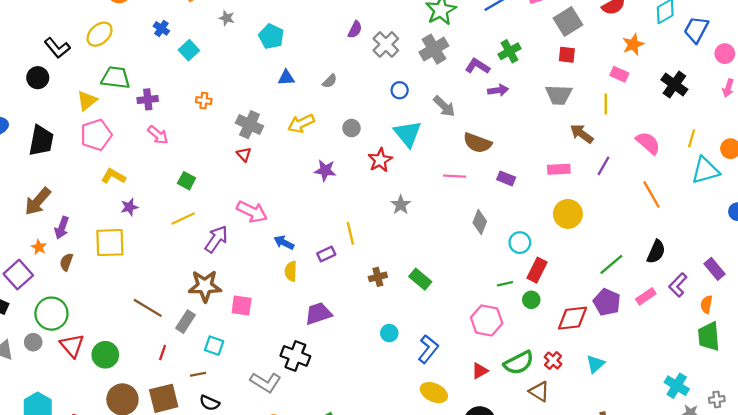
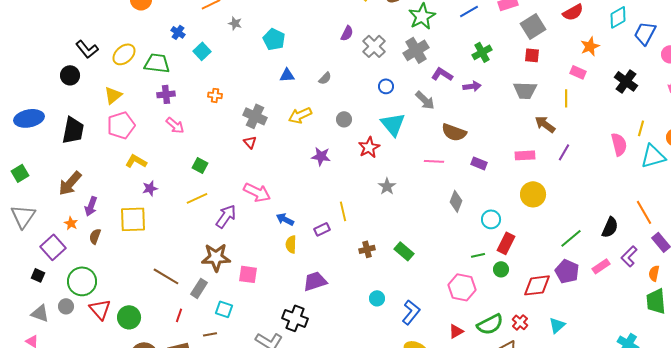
yellow ellipse: (100, 34) -> (124, 54), moved
purple L-shape: (477, 66) -> (442, 74), moved
green trapezoid: (116, 78) -> (157, 63), moved
pink semicircle: (648, 143) -> (619, 144), moved, turned 35
orange line: (652, 194) -> (644, 212), moved

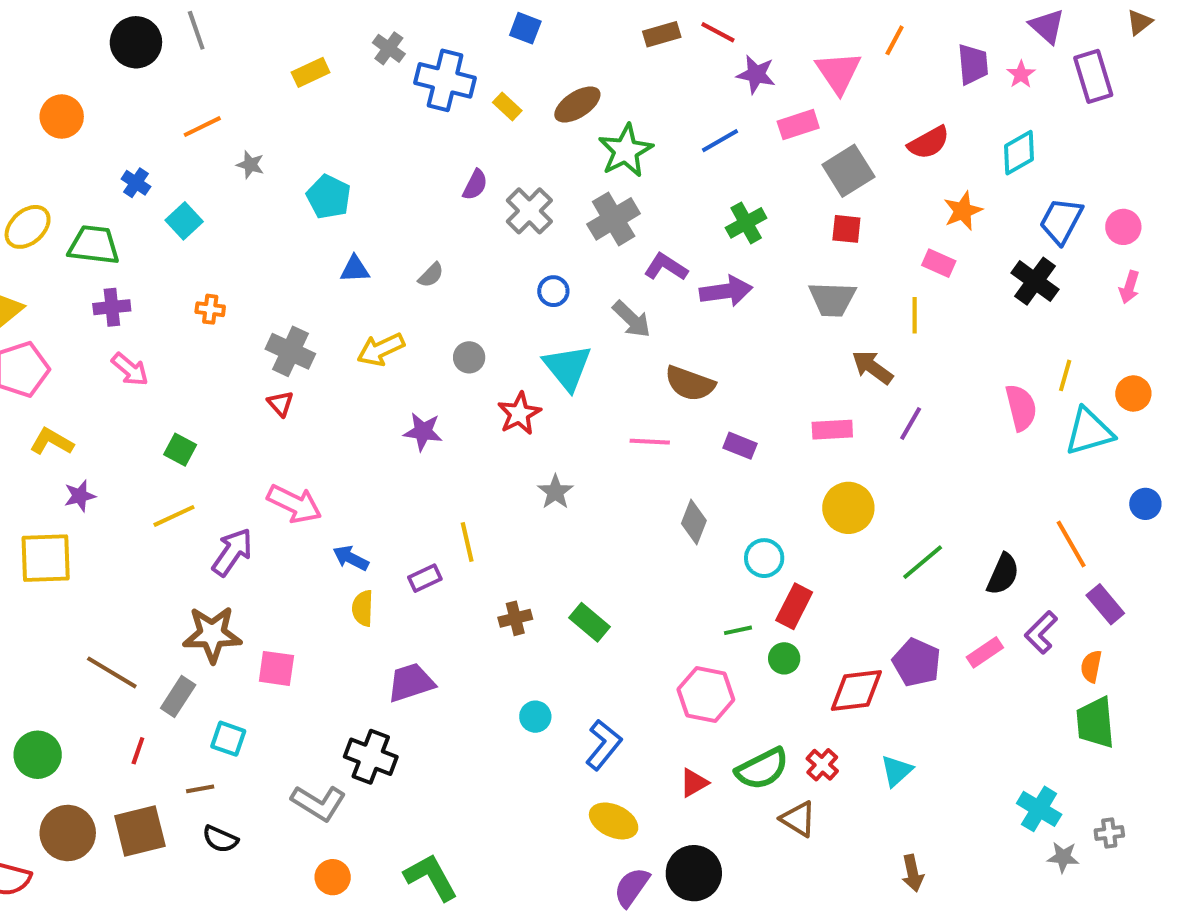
blue trapezoid: (645, 33) -> (1061, 221), moved
purple arrow: (472, 86) -> (726, 291), size x1.4
green line: (571, 238) -> (923, 562), moved

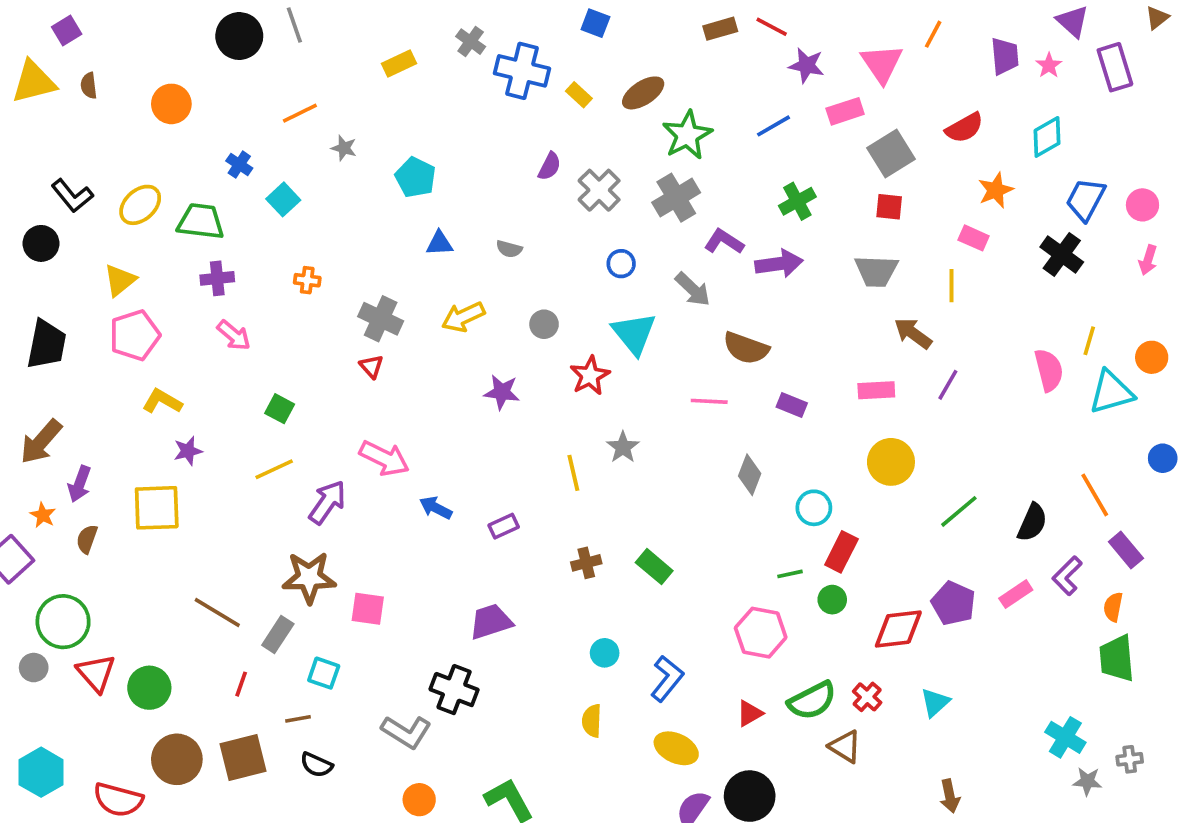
gray semicircle: (431, 275) -> (509, 249), turned 60
yellow line: (467, 542) -> (573, 473), moved
yellow semicircle: (363, 608) -> (592, 721), moved

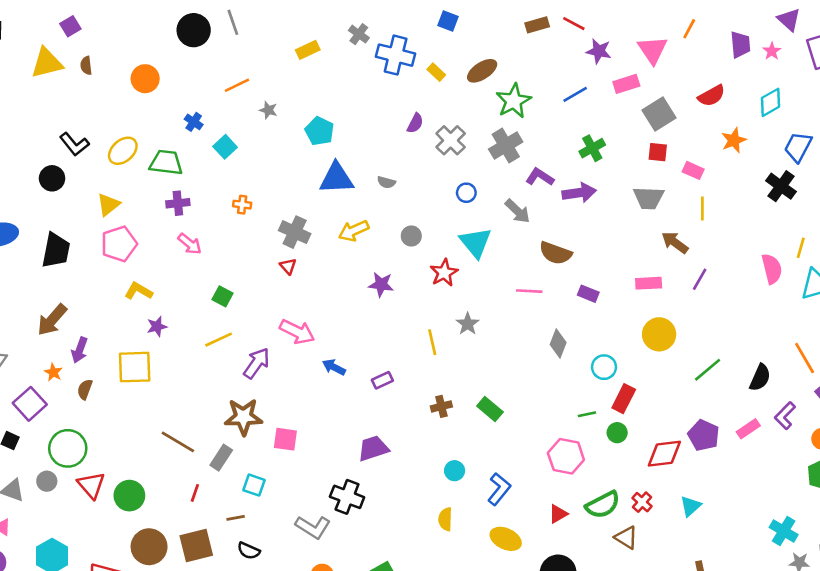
pink rectangle: (974, 238) -> (693, 170), moved
blue triangle: (439, 243) -> (337, 178), size x1.8

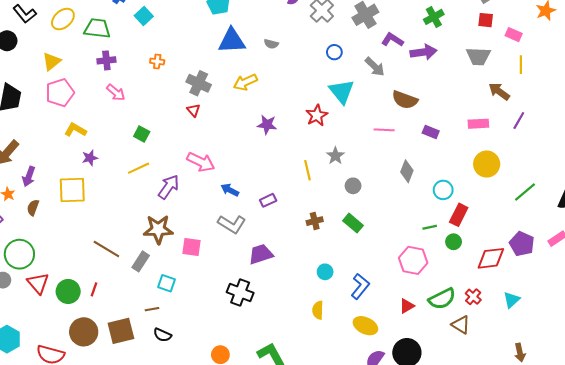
gray circle: (411, 236) -> (353, 186), moved
red line: (195, 493) -> (94, 289), moved
gray L-shape: (313, 527) -> (232, 224), moved

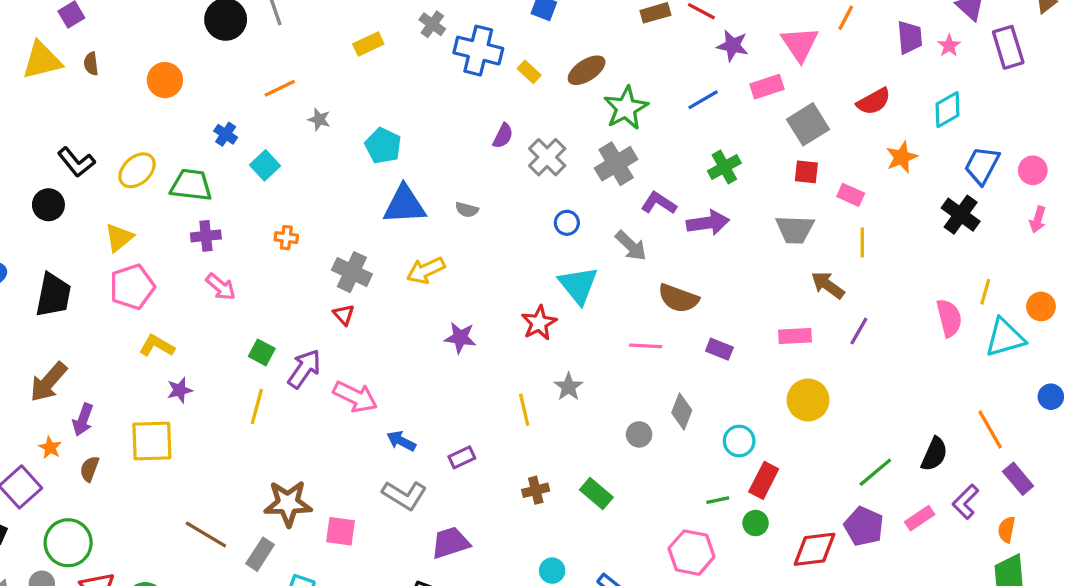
yellow line: (139, 168) -> (257, 407), turned -50
gray circle: (353, 186) -> (639, 434), moved
purple arrow: (169, 187) -> (304, 369), moved
green line: (525, 192) -> (875, 472), moved

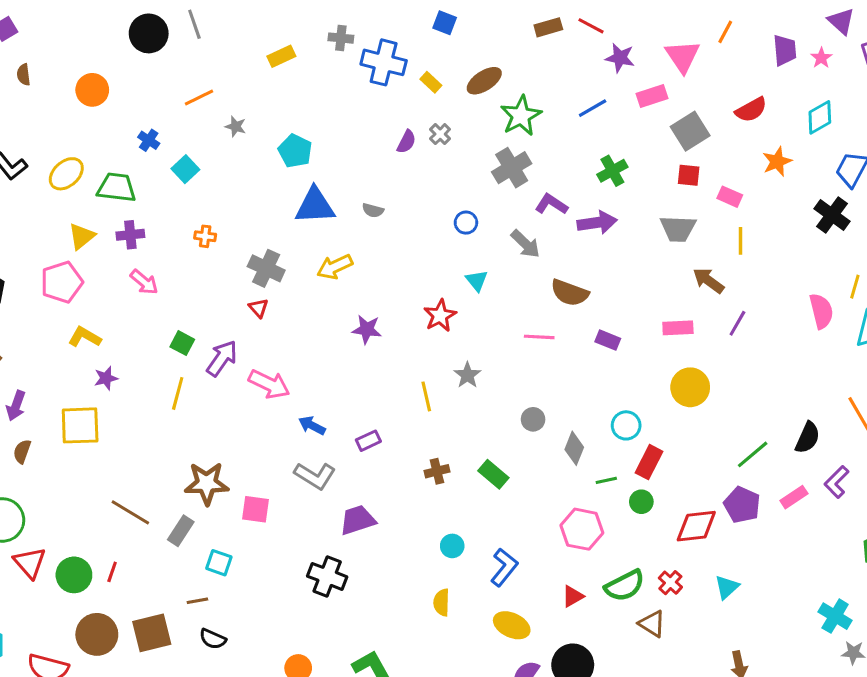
gray cross: (432, 24) -> (341, 38), turned -30
gray cross: (547, 157) -> (440, 134), moved, size x0.6
yellow triangle: (119, 238) -> (82, 236), moved
cyan triangle: (578, 285) -> (477, 281), size x0.6
gray diamond: (682, 411) -> (574, 448), moved

